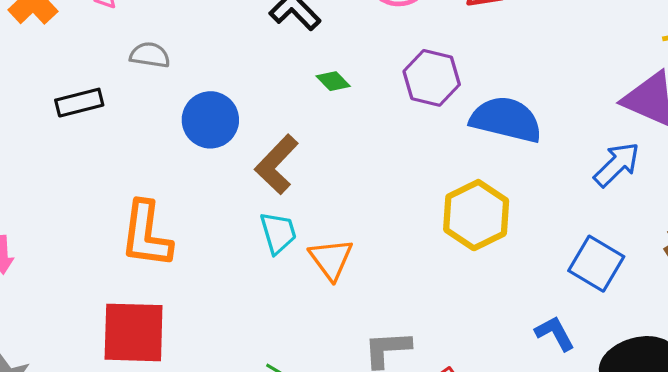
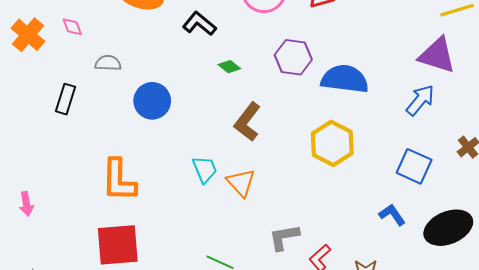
black rectangle: (79, 103) -> (66, 99), turned -52
brown L-shape: (277, 164) -> (247, 122), moved

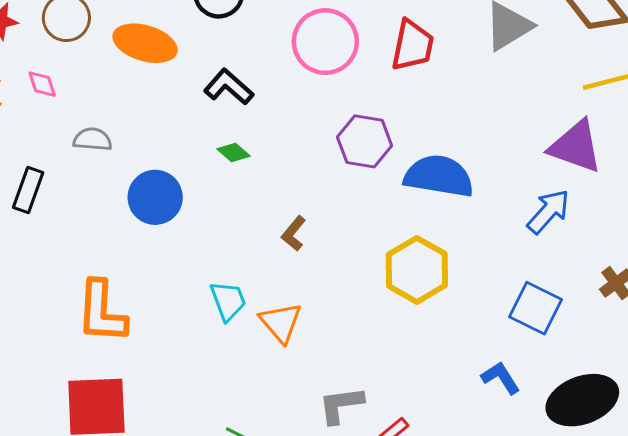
green diamond: (229, 67) -> (233, 152), moved
brown L-shape: (247, 122) -> (294, 233), size x0.6

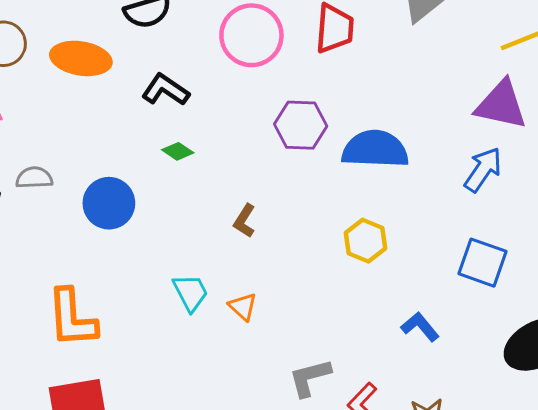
gray semicircle: (92, 139) -> (34, 178), moved
yellow hexagon: (417, 270) -> (366, 241), size x0.7
orange triangle: (281, 322) -> (243, 307), size x0.7
blue L-shape: (501, 378) -> (420, 327), moved

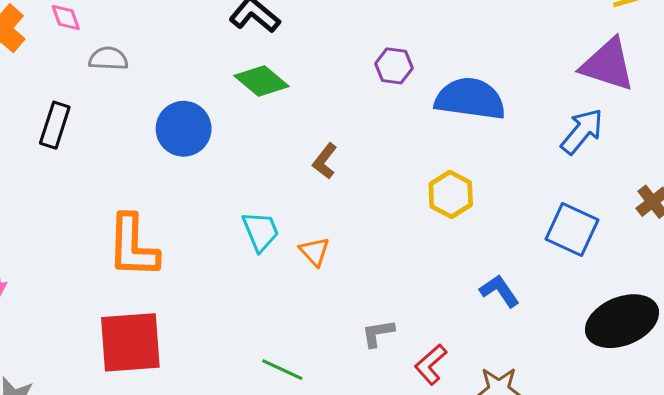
purple hexagon: (301, 125) -> (394, 66), size x0.7
green diamond: (178, 151) -> (261, 81), size x1.6
gray semicircle: (34, 178) -> (108, 59), moved
gray L-shape: (310, 378) -> (378, 333), size x0.7

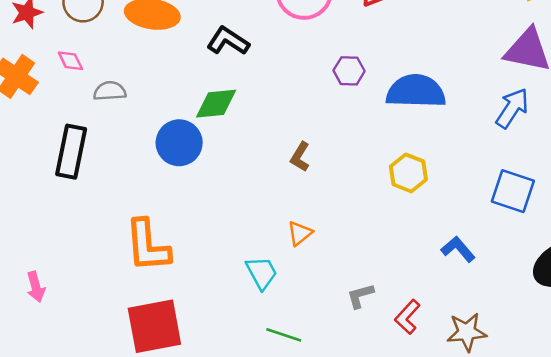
green diamond: (261, 81) -> (216, 104), moved, turned -39
black rectangle: (55, 125) -> (71, 152), size x1.4
cyan trapezoid: (261, 231) -> (262, 273), moved
orange triangle: (314, 252) -> (300, 233), turned 40

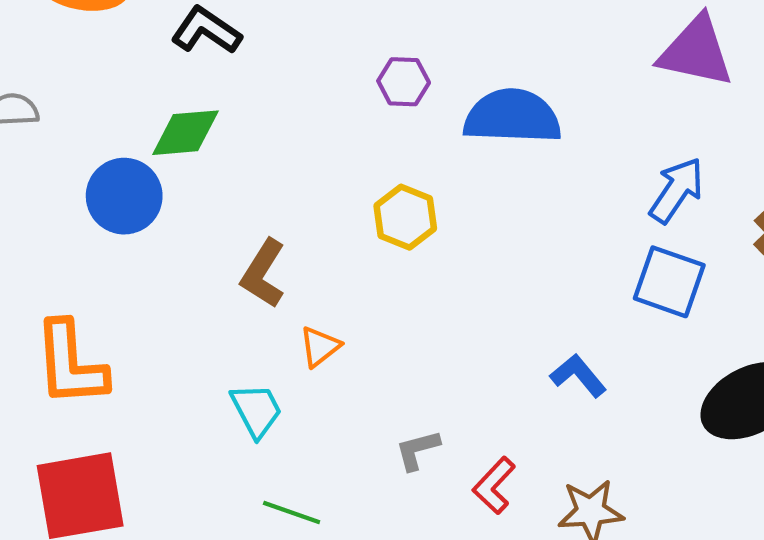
blue arrow: (512, 108) -> (677, 190), moved
brown L-shape: (300, 157) -> (263, 274), moved, size x1.4
yellow hexagon: (408, 173) -> (405, 217), moved

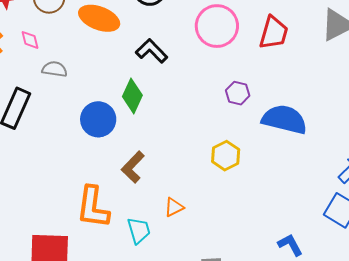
green diamond: (185, 133) -> (132, 96), turned -72
brown L-shape: (263, 274) -> (133, 167), moved
orange L-shape: (70, 364) -> (93, 207), moved

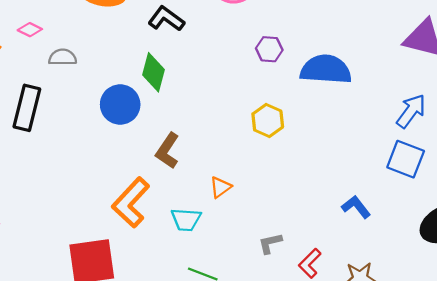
pink diamond: (30, 40) -> (30, 30), turned -40
orange L-shape: (93, 207) -> (131, 203), turned 45
cyan trapezoid: (139, 230) -> (186, 220), turned 120

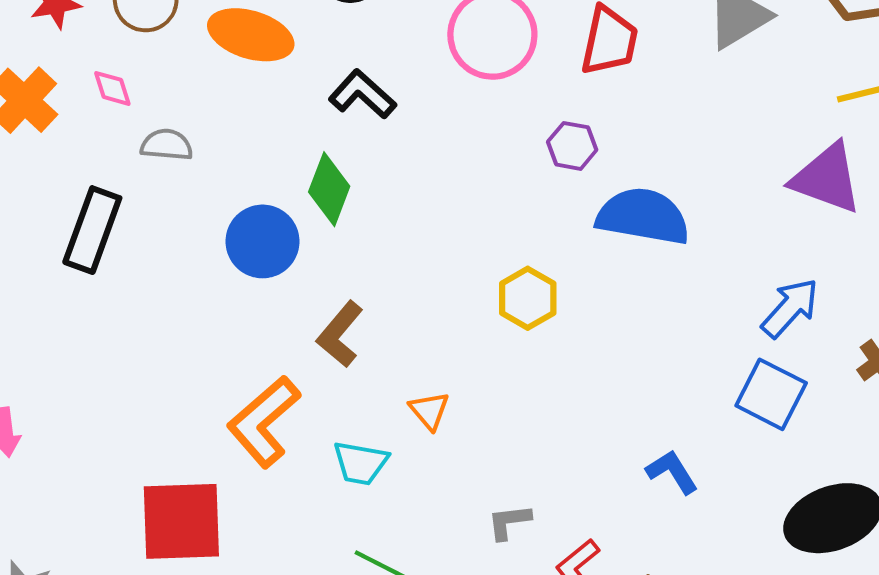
pink diamond: (30, 30) -> (112, 88), turned 40
purple hexagon: (269, 49) -> (572, 146), moved
orange triangle: (220, 187) -> (429, 411), turned -40

